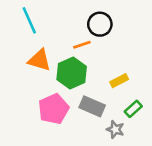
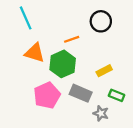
black circle: (100, 24) -> (101, 21), moved
green rectangle: (133, 109) -> (117, 95), turned 64

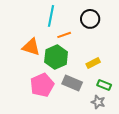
cyan line: (26, 18) -> (51, 16), moved, turned 35
gray star: (101, 113) -> (98, 102), moved

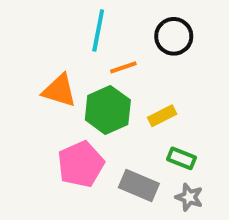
yellow rectangle: (93, 63) -> (162, 116), moved
gray rectangle: (72, 83) -> (139, 186), moved
green rectangle: (104, 85) -> (181, 158), moved

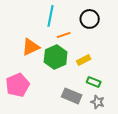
orange triangle: (59, 91) -> (31, 47), turned -42
pink pentagon: (81, 164) -> (18, 85), moved

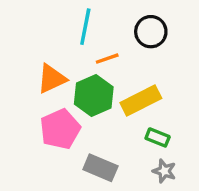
yellow rectangle: (84, 60) -> (141, 101), size x1.6
pink pentagon: (18, 85) -> (60, 129), moved
gray rectangle: (72, 96) -> (100, 168), moved

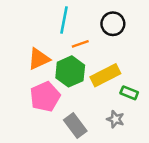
green rectangle: (158, 137) -> (129, 93), moved
gray rectangle: (100, 168) -> (75, 125), turned 30
gray star: (164, 171) -> (115, 119), moved

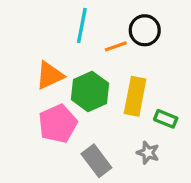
orange line: (80, 44) -> (116, 46), moved
yellow rectangle: (105, 75) -> (135, 96), turned -52

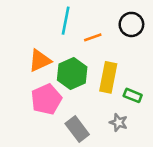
black circle: (145, 30) -> (131, 24), moved

